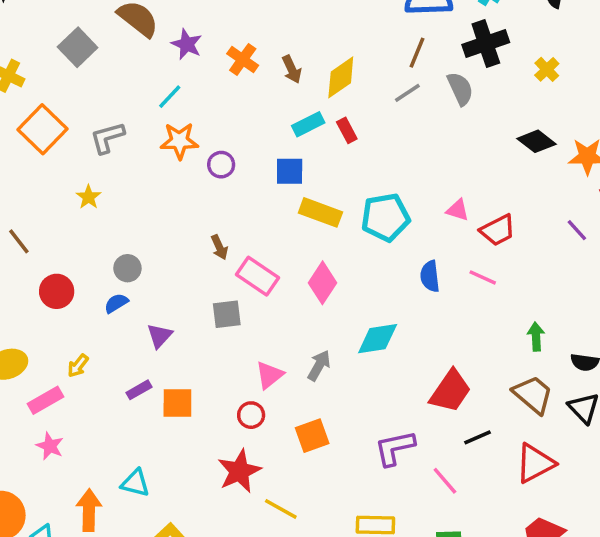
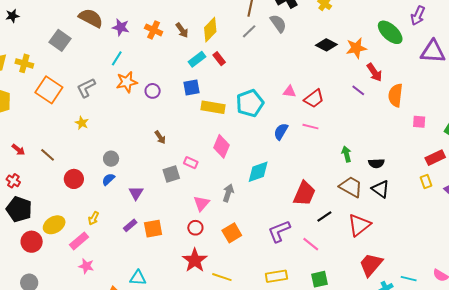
pink rectangle: (257, 276) -> (191, 163), moved, size x0.6
blue semicircle: (430, 276) -> (281, 132), turned 48

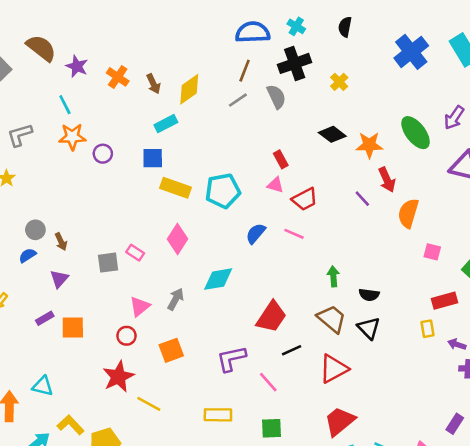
cyan line: (117, 58) -> (65, 105), turned -70
red rectangle: (219, 59) -> (281, 159), moved
brown arrow: (160, 137) -> (61, 242), moved

